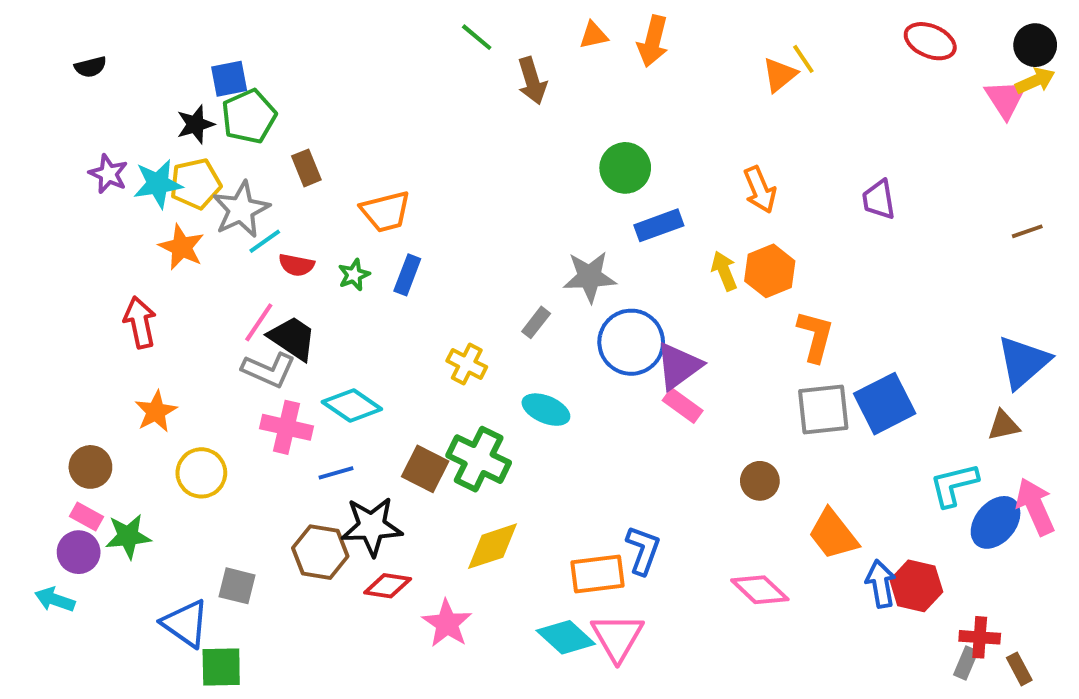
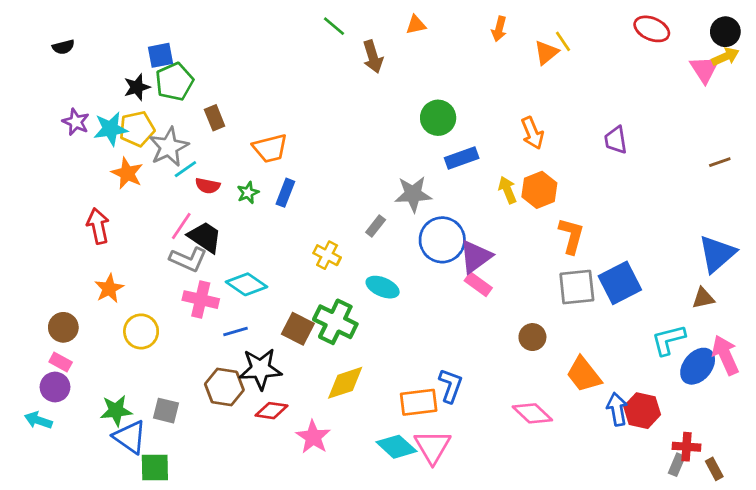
orange arrow: (653, 41) -> (499, 29), moved, size x0.7
green star: (128, 536) -> (116, 411), moved

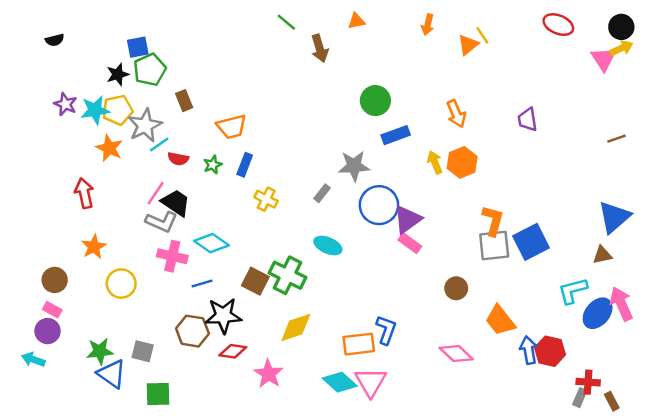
orange L-shape: (571, 236) -> (493, 221), moved
yellow cross: (327, 255) -> (266, 199), moved
green square: (155, 467) -> (158, 394), moved

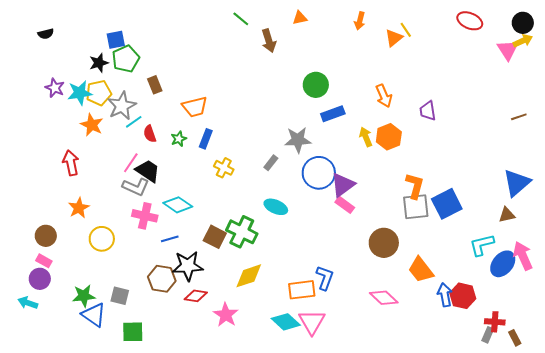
purple trapezoid: (527, 120) -> (428, 111), moved
red semicircle: (178, 159) -> (150, 134), turned 60
brown circle: (456, 288) -> (384, 243), size x1.5

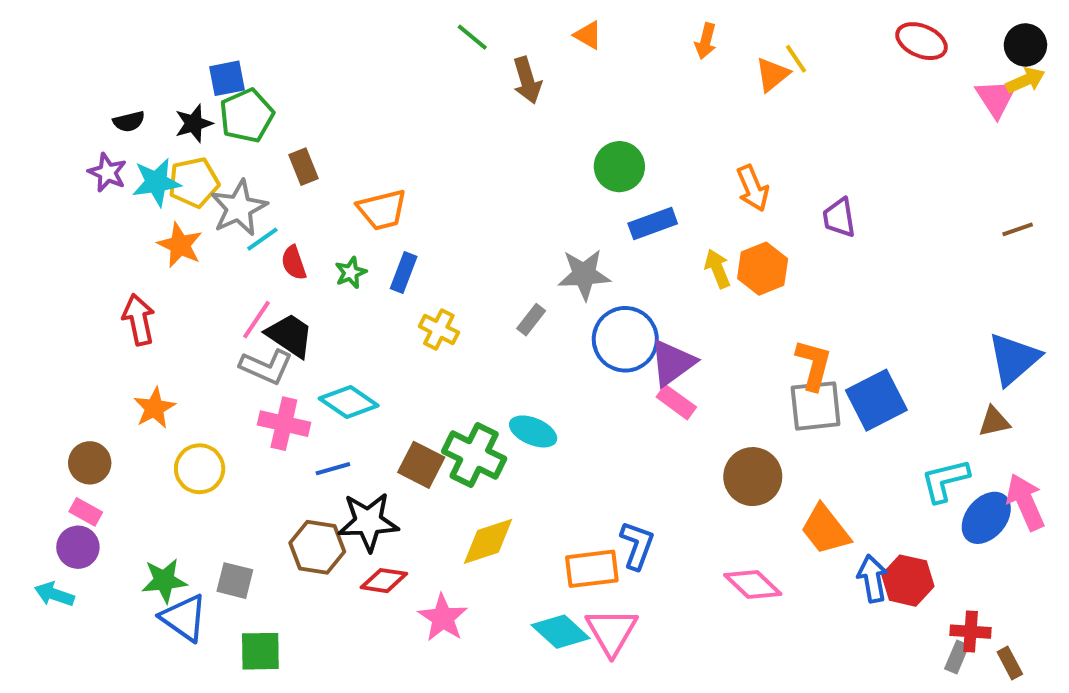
orange triangle: (300, 18) -> (588, 35), turned 42
black semicircle: (46, 34) -> (129, 122), moved
cyan ellipse: (276, 207) -> (533, 431), moved

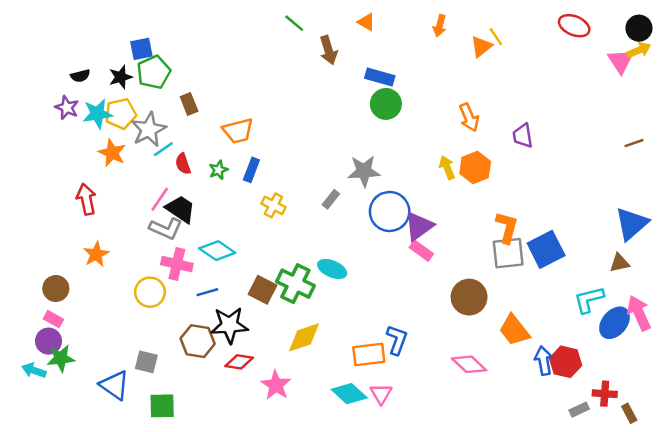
blue rectangle: (653, 224) -> (380, 77), moved, turned 36
yellow circle: (200, 469) -> (150, 292), moved
green star: (164, 581) -> (61, 358), moved
pink triangle: (612, 632) -> (381, 394), size x0.7
gray rectangle: (957, 657) -> (579, 410), moved, turned 42

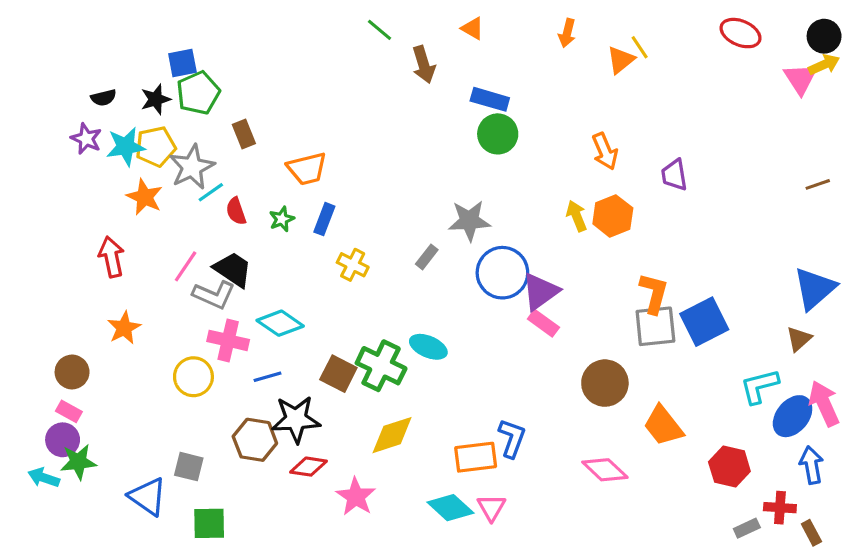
pink line: (160, 199) -> (186, 266), moved
brown triangle: (619, 263) -> (799, 339), turned -30
blue arrow: (544, 361) -> (811, 465), moved

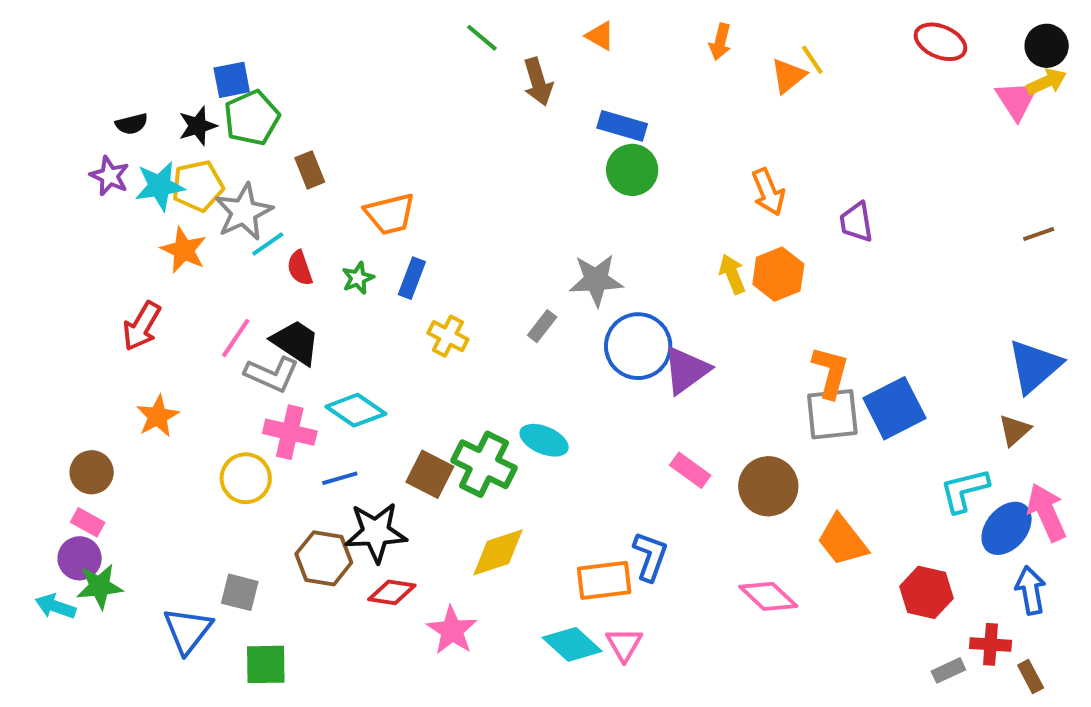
red arrow: (111, 257) -> (142, 326), turned -138
pink rectangle: (543, 323) -> (690, 470), moved
blue triangle: (148, 497) -> (188, 630), turned 33

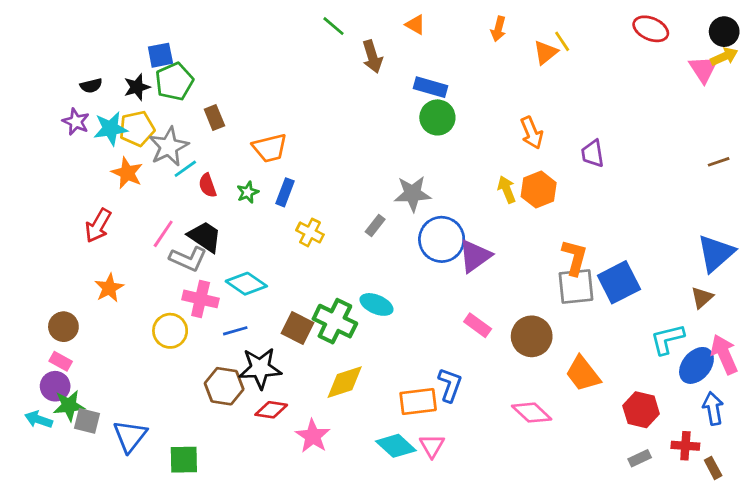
gray square: (240, 592) -> (87, 421), moved
gray rectangle: (948, 670) -> (640, 458), moved

